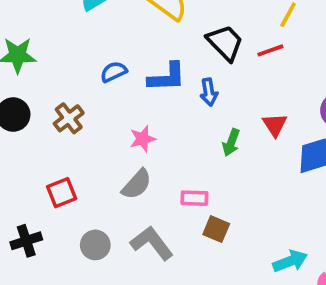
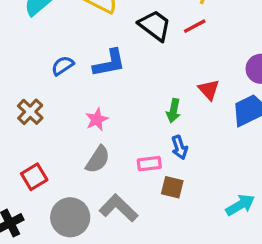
blue arrow: (209, 92) -> (180, 147), moved
gray circle: (95, 245) -> (70, 217), size x1.5

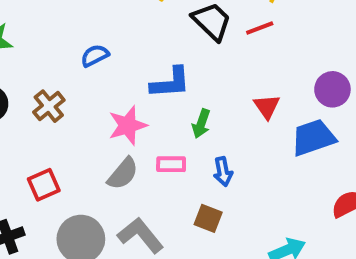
blue L-shape: (109, 63) -> (170, 83), moved
green arrow: (173, 111) -> (201, 124), moved
pink star: (97, 119) -> (128, 125), size x1.4
pink rectangle: (149, 164) -> (171, 164), moved

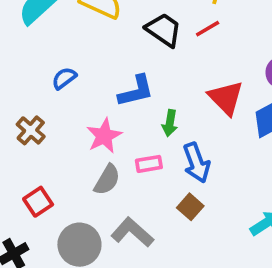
red triangle: (267, 107) -> (226, 98), size x1.5
blue arrow: (223, 172) -> (196, 163), size x1.5
brown square: (208, 218) -> (190, 207), turned 30

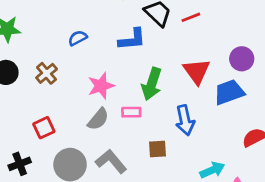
blue L-shape: (136, 91) -> (132, 39), moved
green arrow: (170, 123) -> (152, 84), size x1.6
blue arrow: (196, 163) -> (185, 120), moved
brown square: (190, 207) -> (157, 149), turned 36

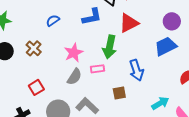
red triangle: (197, 71) -> (129, 23), moved, turned 45

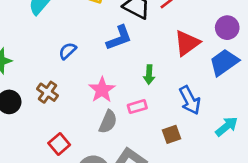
red triangle: (129, 23) -> (187, 43), moved
green arrow: (110, 47) -> (149, 75), size x0.6
cyan arrow: (160, 103) -> (227, 126), moved

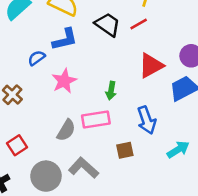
blue L-shape: (119, 38) -> (65, 39), moved
pink star: (102, 90) -> (64, 81), moved
pink rectangle: (137, 107) -> (96, 119), size x1.5

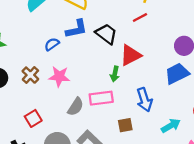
black trapezoid: (108, 24) -> (106, 34), moved
red triangle: (151, 65) -> (131, 55), moved
pink star: (64, 81) -> (59, 77), moved, turned 30

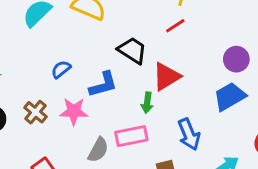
blue L-shape: (76, 29) -> (103, 85), moved

